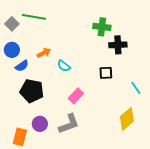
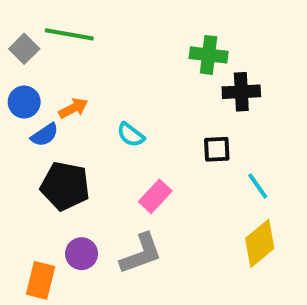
orange arrow: (44, 53) -> (73, 108), moved
cyan line: (136, 88) -> (258, 186), moved

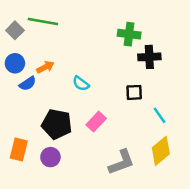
black pentagon: (65, 186) -> (57, 124), moved
gray L-shape: (141, 254) -> (121, 162), moved
orange rectangle: (41, 280) -> (19, 149), moved

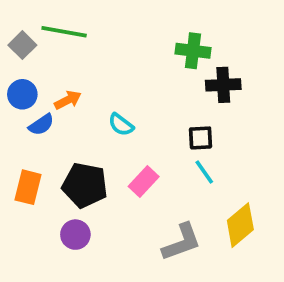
cyan line: (160, 115) -> (204, 172), moved
orange rectangle: (19, 149) -> (28, 187), moved

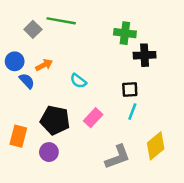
green line: (64, 32) -> (61, 21), moved
gray square: (22, 45) -> (33, 29), moved
blue semicircle: (41, 125) -> (27, 81), turned -98
cyan line: (204, 172) -> (132, 112), turned 56
orange rectangle: (28, 187) -> (18, 136), moved

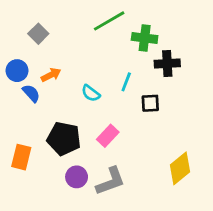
green line: (61, 21) -> (109, 21), moved, turned -40
cyan line: (132, 112) -> (126, 82), moved
purple circle: (49, 152) -> (77, 177), moved
gray L-shape: (118, 157) -> (111, 181), moved

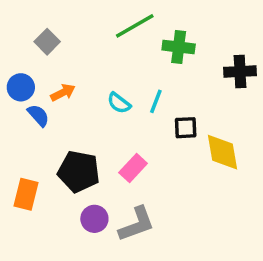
black cross: (167, 63) -> (240, 72), moved
cyan semicircle: (91, 93) -> (119, 103), moved
yellow diamond: (180, 168) -> (222, 152), moved, turned -60

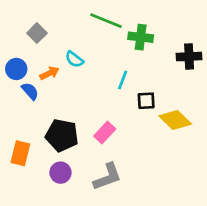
green line: (135, 26) -> (106, 21), turned 52
cyan semicircle: (119, 103) -> (74, 59), moved
yellow diamond: (222, 152) -> (175, 120), turned -36
purple circle: (94, 219) -> (60, 173), moved

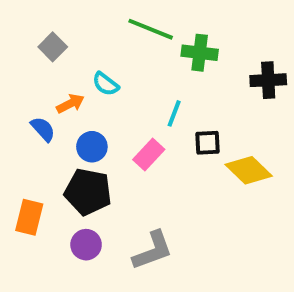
blue circle: (16, 69) -> (92, 147), moved
pink rectangle: (105, 133) -> (149, 155), moved

